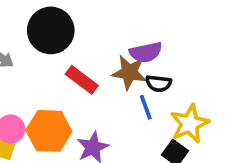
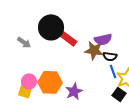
red rectangle: (82, 80) -> (68, 38), moved
blue line: (146, 107) -> (113, 71), moved

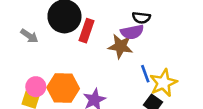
red rectangle: (68, 38) -> (87, 31), turned 72
black semicircle: (110, 56) -> (141, 18), moved

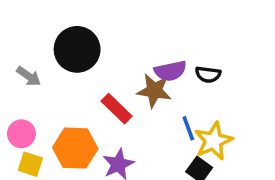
black semicircle: (141, 18) -> (208, 74), moved
red rectangle: (87, 31) -> (117, 109), moved, turned -65
pink circle: (36, 87) -> (21, 134), moved

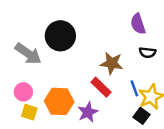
purple semicircle: (170, 71) -> (138, 24), moved, turned 84
gray arrow: (29, 76) -> (28, 54), size x1.6
red rectangle: (117, 109) -> (101, 87), moved

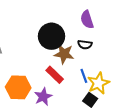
black circle: (60, 36) -> (51, 36), moved
black semicircle: (147, 53) -> (85, 45), moved

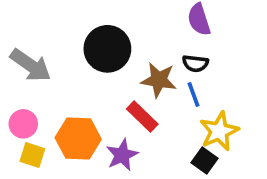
black circle: (51, 36) -> (107, 49), moved
blue line: (84, 76) -> (193, 95), moved

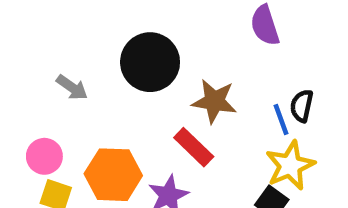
black semicircle: (195, 63) -> (302, 106), moved, turned 95
gray arrow: (31, 65) -> (72, 87), moved, size x0.6
blue line: (193, 95) -> (281, 120), moved

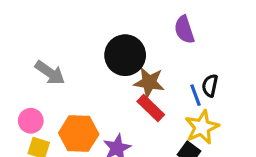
black circle: (150, 62) -> (125, 55), moved
gray arrow: (72, 87) -> (50, 73), size x1.4
red rectangle: (194, 147) -> (151, 108), moved

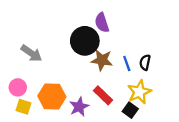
purple semicircle: (184, 30) -> (102, 23), moved
blue line: (196, 95) -> (127, 64), moved
red rectangle: (151, 108) -> (103, 95), moved

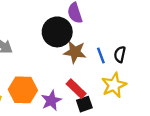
black square: (130, 110) -> (84, 104), moved, turned 35

